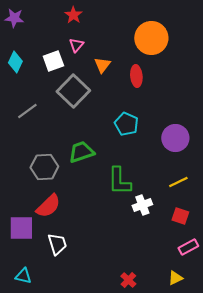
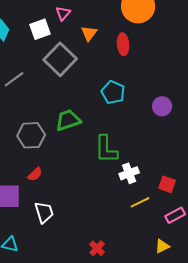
purple circle: (175, 138) -> (162, 106), size x0.7
yellow line: (178, 182) -> (140, 202), moved
red semicircle: (48, 206) -> (35, 174), size x0.6
red cross: (128, 280) -> (97, 248), moved

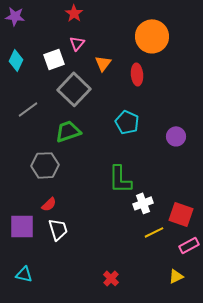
green trapezoid: (68, 120) -> (68, 131), moved
red square: (167, 184) -> (181, 214), size x1.4
white trapezoid: (44, 212) -> (58, 229), moved

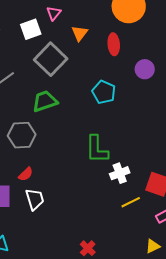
purple circle: (176, 136) -> (145, 69), moved

